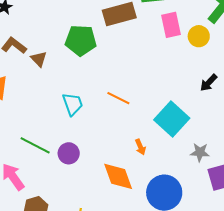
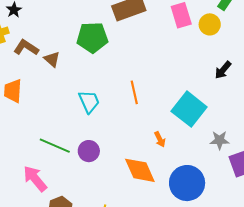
orange line: (118, 98) -> (134, 92), turned 55

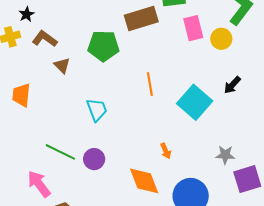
brown L-shape: (26, 48) -> (45, 39), moved
orange line: (134, 92) -> (150, 84), moved
cyan square: (189, 109) -> (195, 102), moved

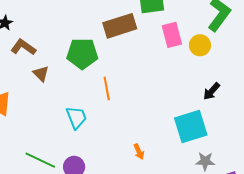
orange line: (150, 84) -> (107, 88), moved
cyan square: (195, 102) -> (191, 127), moved, turned 32
orange arrow: (166, 151) -> (139, 152), moved

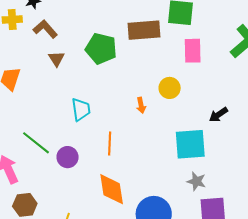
yellow circle: (200, 45) -> (170, 88), moved
orange line: (107, 88) -> (110, 144), moved
orange arrow: (139, 152) -> (141, 105), moved

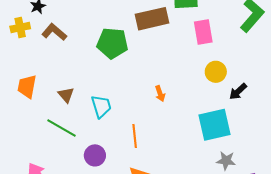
brown triangle: (56, 59) -> (66, 95), moved
yellow circle: (170, 88) -> (216, 72), moved
green line: (36, 143) -> (62, 128), moved

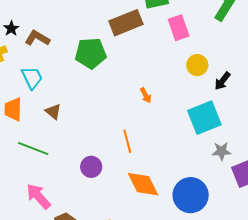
brown L-shape: (54, 32) -> (37, 38), moved
cyan trapezoid: (101, 106) -> (32, 78), moved
green line: (62, 128) -> (33, 149), moved

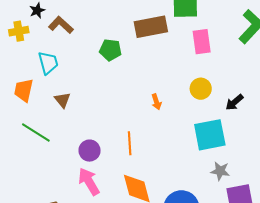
green pentagon: (91, 53) -> (110, 50), size x0.7
yellow circle: (197, 65) -> (201, 89), moved
purple circle: (91, 167) -> (90, 151), moved
pink arrow: (38, 196) -> (89, 182), moved

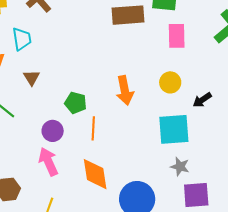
green pentagon: (110, 50) -> (76, 103), moved
orange arrow: (156, 102) -> (125, 90), size x1.8

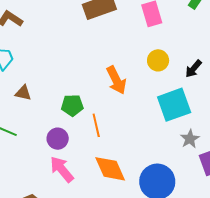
brown triangle: (32, 78) -> (23, 93), turned -30
gray star: (180, 167) -> (190, 139), turned -30

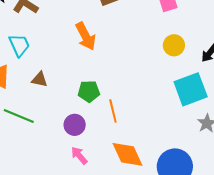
orange arrow: (116, 80) -> (86, 36), moved
pink arrow: (62, 169) -> (79, 155), size x0.7

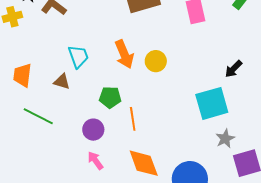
orange arrow: (86, 36) -> (124, 54), moved
cyan trapezoid: (19, 45) -> (78, 56), moved
yellow circle: (174, 45) -> (156, 61), moved

